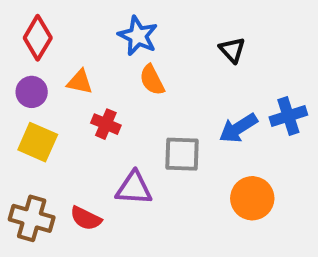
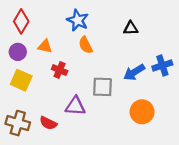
black triangle: (232, 50) -> (131, 28), turned -49

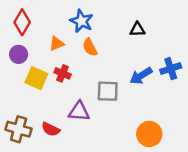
orange triangle: (45, 46) -> (57, 44), moved, turned -35
yellow square: (21, 80) -> (36, 78), moved
orange circle: (142, 112) -> (149, 134), moved

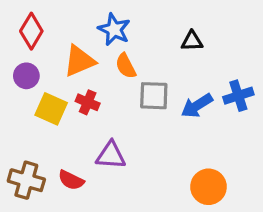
orange triangle: (57, 44) -> (79, 61), size x1.5
gray square: (108, 91) -> (154, 96), moved

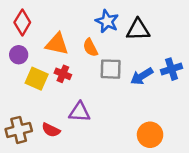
blue star: (114, 29) -> (107, 21), moved
black triangle: (192, 41) -> (138, 30), size x1.5
orange triangle: (79, 61) -> (57, 44), turned 35
brown cross: (26, 180) -> (19, 130), turned -30

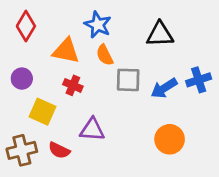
blue star: (107, 21) -> (98, 25), moved
purple circle: (19, 55) -> (22, 79), moved
yellow square: (37, 79) -> (43, 112), moved
orange circle: (150, 135) -> (170, 139), moved

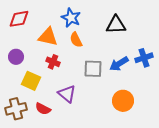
red diamond: (26, 26) -> (19, 19), turned 50
gray square: (128, 80) -> (93, 69), moved
purple triangle: (92, 130) -> (67, 94), turned 36

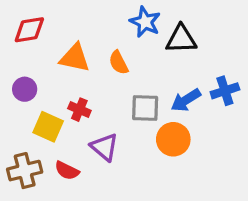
blue star: (71, 18) -> (145, 22), moved
red cross: (53, 62) -> (79, 110), moved
orange circle: (123, 101) -> (173, 139), moved

